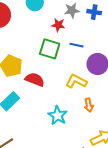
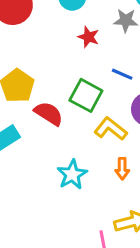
red star: (58, 25) -> (88, 37), moved
green square: (50, 49) -> (86, 95), moved

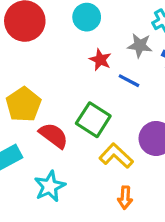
blue line: (122, 74) -> (129, 81), moved
cyan star: (72, 175) -> (50, 186), moved

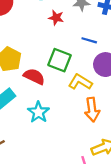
blue line: (129, 81) -> (89, 40), moved
orange arrow: (125, 198) -> (92, 110), size x1.5

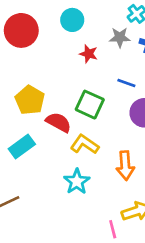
yellow L-shape: (80, 82) -> (85, 144), moved
cyan star: (38, 112) -> (77, 181), moved

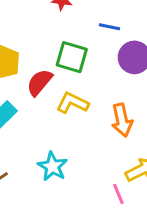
red semicircle: (59, 122) -> (40, 82), turned -70
cyan star: (77, 181) -> (52, 166), moved

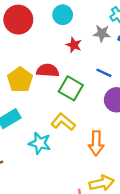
red semicircle: (40, 82) -> (48, 70), moved, turned 40
cyan star: (52, 166) -> (40, 143), moved, turned -30

